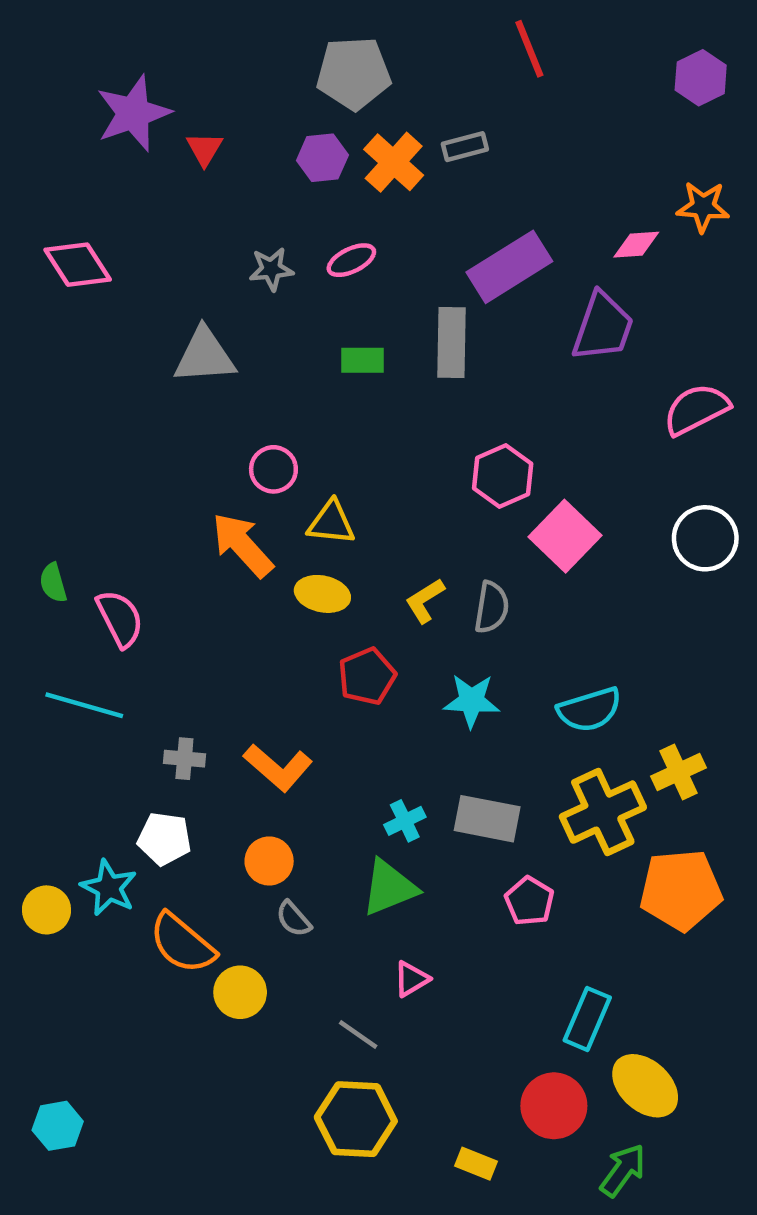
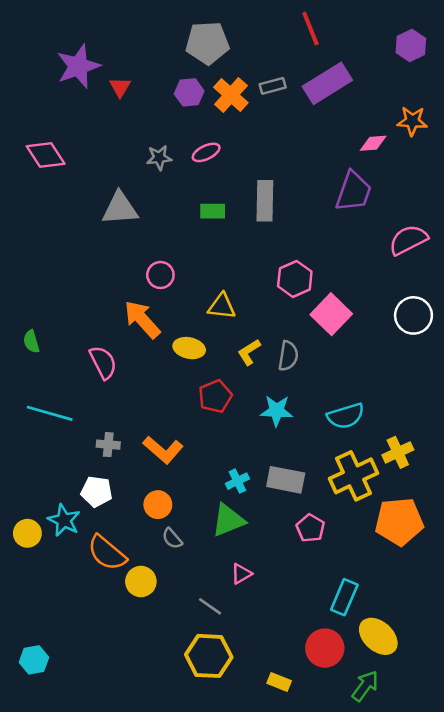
purple rectangle: (509, 267) -> (327, 83), moved
yellow triangle: (331, 523) -> (222, 306), moved
pink semicircle: (120, 618) -> (103, 362), moved

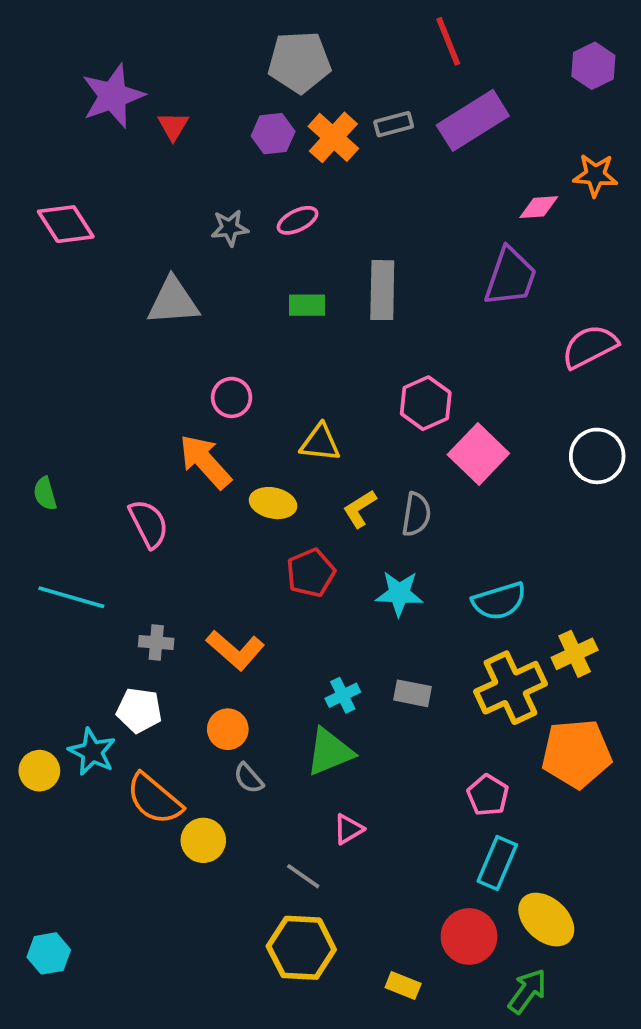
gray rectangle: (286, 480) -> (412, 693), size x0.7
pink pentagon: (310, 528) -> (488, 795), moved

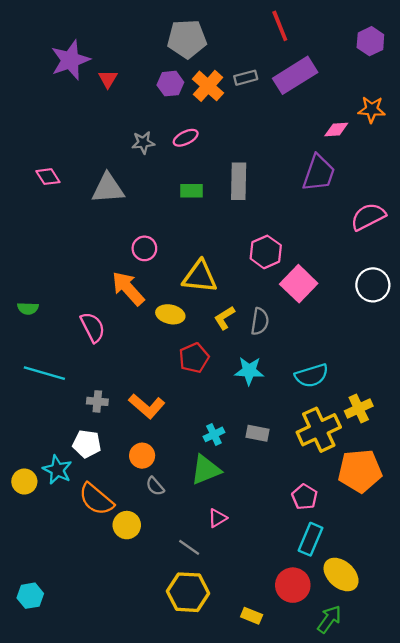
pink diamond: (66, 224) -> (48, 177), moved, size x0.7
yellow triangle: (320, 443) -> (200, 277), size x1.4
green semicircle: (45, 494) -> (28, 308), turned -72

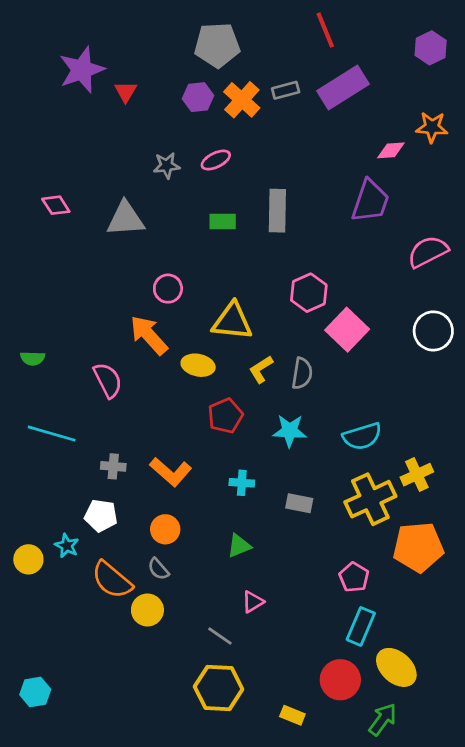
cyan cross: (214, 434) -> (242, 483), moved, turned 30
cyan star: (57, 470) -> (67, 546), size x0.7
green triangle: (206, 470) -> (239, 546), size x0.7
gray semicircle: (155, 486) -> (158, 569), moved

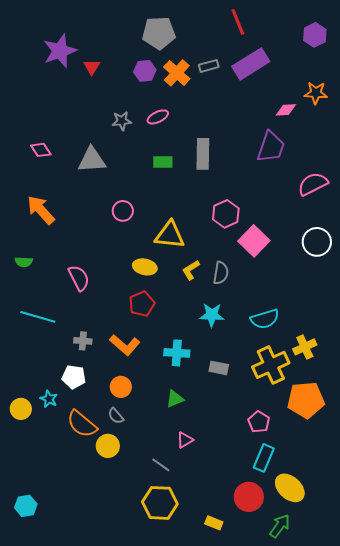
orange arrow: (149, 335) -> (41, 210), moved
red pentagon: (225, 416) -> (142, 304), moved
cyan cross: (242, 483) -> (177, 353), size x1.4

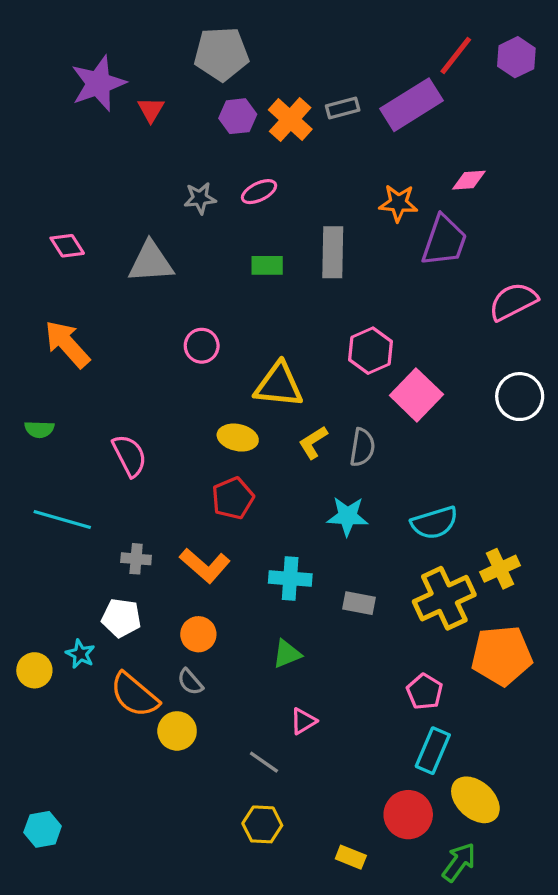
red line: (238, 22) -> (456, 56), moved, turned 60
gray pentagon: (159, 33) -> (221, 54), moved
orange star: (316, 93) -> (398, 203), moved
yellow hexagon: (160, 503) -> (262, 824), size x0.7

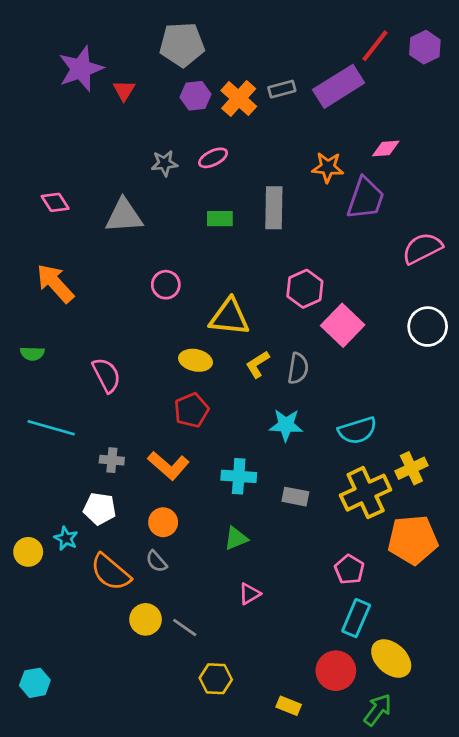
yellow circle: (177, 731) -> (146, 619), moved
gray line: (264, 762) -> (185, 627), moved

